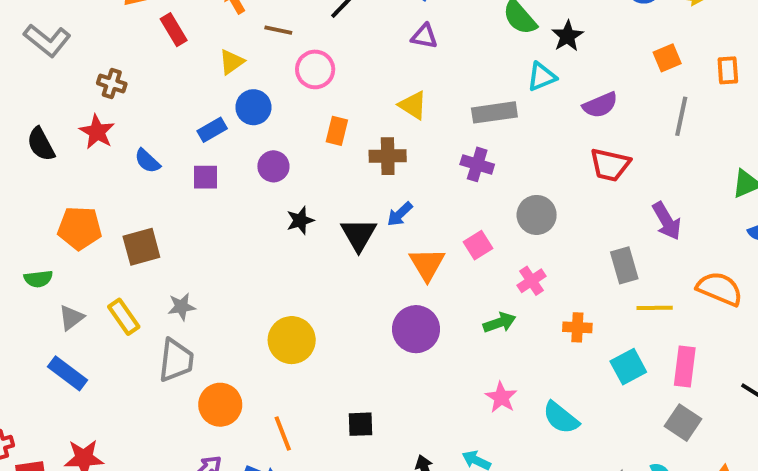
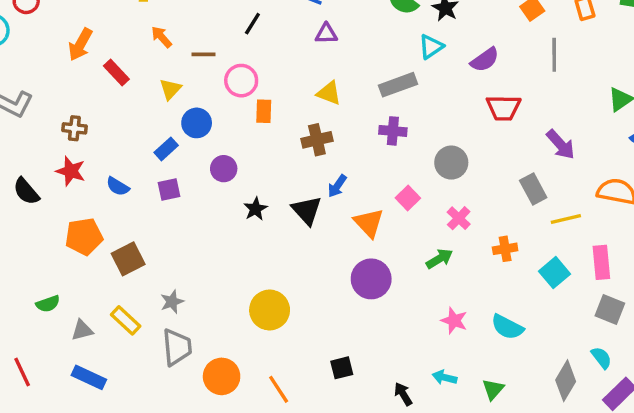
orange rectangle: (337, 131) -> (264, 111), moved
orange pentagon: (80, 228) -> (84, 237), moved
gray triangle: (71, 318) -> (82, 330), turned 35

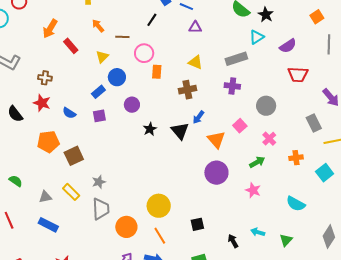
green semicircle: (48, 304) -> (16, 181), moved, turned -128
yellow circle: (270, 310) -> (159, 206), moved
pink star: (454, 321) -> (253, 190), moved

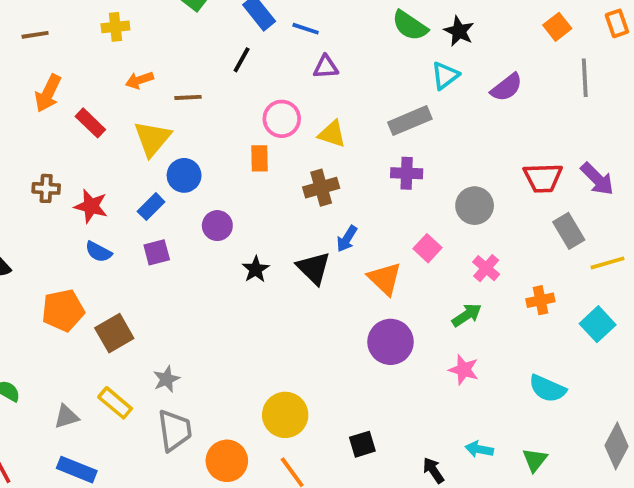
orange arrow: (98, 26) -> (139, 80), turned -64
pink circle: (144, 53) -> (282, 119), moved
yellow triangle: (102, 57) -> (152, 139), size x1.5
red trapezoid: (298, 75) -> (543, 178), moved
red star: (42, 103) -> (91, 206), moved

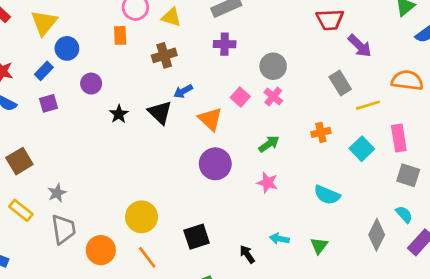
red trapezoid: (543, 178) -> (330, 20), moved
blue arrow: (347, 239) -> (183, 91), turned 30
pink cross: (486, 268) -> (273, 96), moved
black square: (362, 444) -> (197, 237), size x1.4

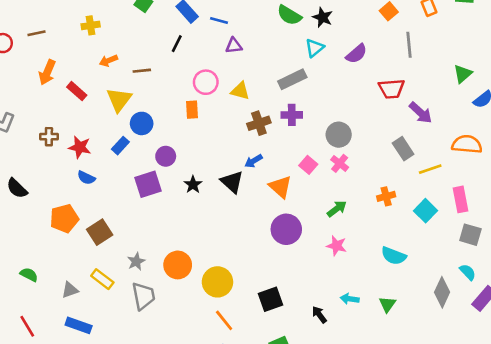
brown cross: (164, 55) -> (259, 123), moved
purple square: (48, 103) -> (148, 184), moved, size x1.5
orange circle: (101, 250) -> (178, 265), moved

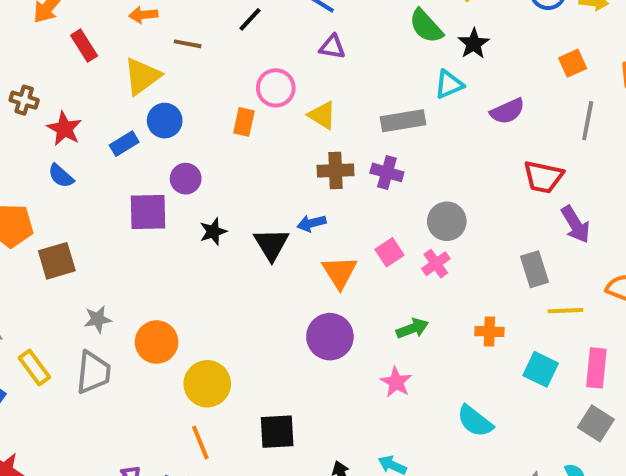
cyan square: (425, 211) -> (541, 369), turned -35
yellow rectangle: (102, 279) -> (34, 367), moved

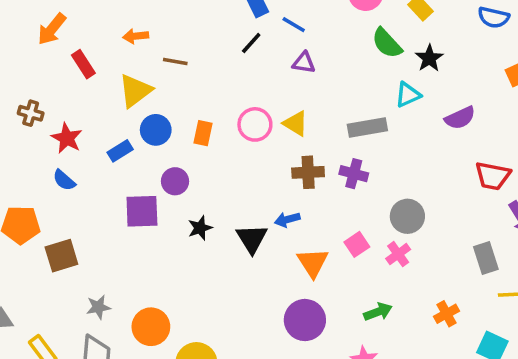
black line: (250, 19) -> (251, 43), moved
pink circle: (276, 88) -> (255, 124), moved
orange rectangle: (244, 122) -> (203, 133), moved
orange cross: (489, 332) -> (447, 314), turned -30

